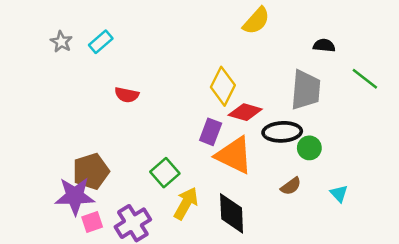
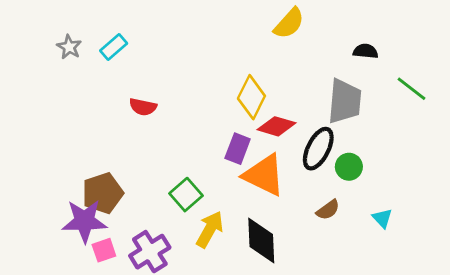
black ellipse: (282, 132) -> (318, 149), turned -60

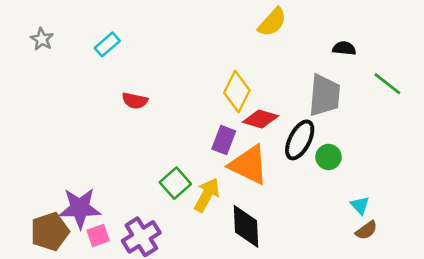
gray star: (69, 47) -> (42, 39), moved
brown pentagon: (103, 193) -> (50, 232), moved
brown semicircle: (328, 210) -> (366, 230), moved
yellow arrow: (210, 229) -> (207, 195), moved

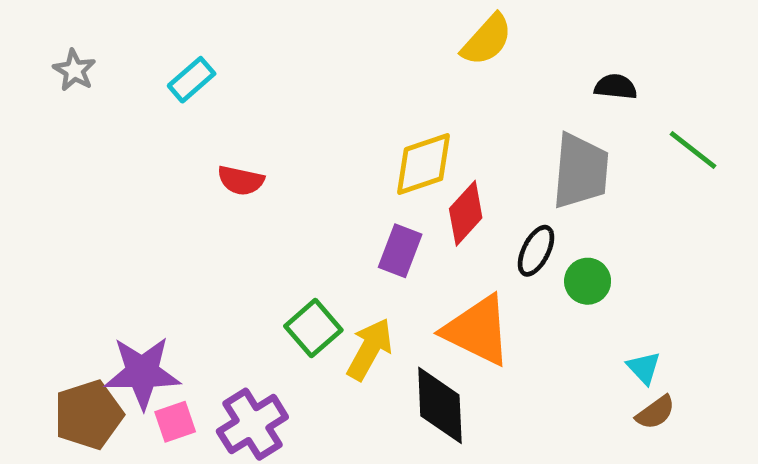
yellow diamond: (237, 92) -> (424, 164), turned 45
red diamond: (260, 119) -> (466, 213), turned -64
black ellipse: (300, 140) -> (536, 251), size x0.7
orange triangle: (249, 165) -> (477, 330), moved

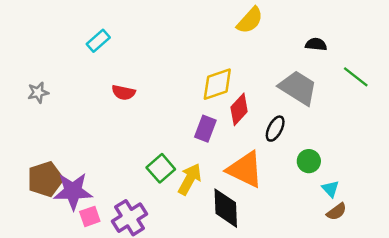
gray star: (74, 70) -> (38, 93), moved, turned 30
gray trapezoid: (581, 171) -> (298, 88), turned -63
green circle: (588, 281) -> (309, 161), moved
brown pentagon: (88, 415) -> (45, 179), moved

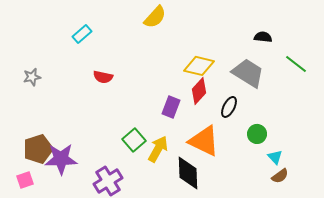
yellow semicircle: (250, 20) -> (155, 17), moved
yellow diamond: (217, 84) -> (199, 66), moved, turned 32
pink square: (90, 216) -> (25, 180), moved

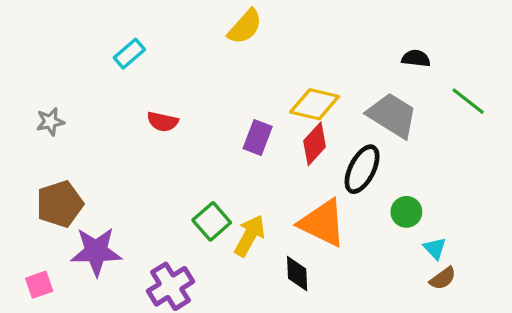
purple rectangle: (171, 107) -> (258, 137), moved
black ellipse: (229, 107) -> (362, 169), size x1.4
brown pentagon: (38, 149) -> (60, 204), moved
black diamond: (188, 173) -> (297, 274), size x0.7

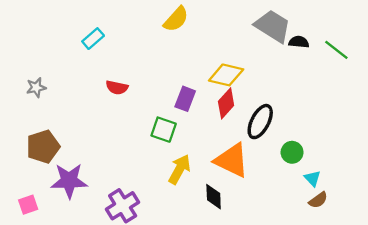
green line: (468, 101) -> (336, 50), moved
gray trapezoid: (392, 115) -> (273, 26), moved
green square: (212, 221) -> (164, 130), moved, turned -30

